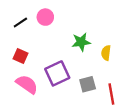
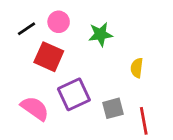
green star: (81, 42) -> (100, 34), moved
red square: (20, 56) -> (49, 57), moved, size x1.5

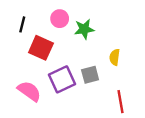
pink circle: (59, 22) -> (60, 19), moved
black line: (26, 29) -> (22, 24), turned -42
gray square: (113, 108) -> (90, 75), moved

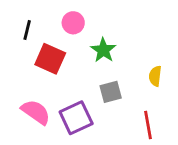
green star: (84, 29) -> (103, 50), moved, turned -30
yellow semicircle: (115, 57) -> (155, 76), moved
purple square: (62, 79) -> (76, 118), moved

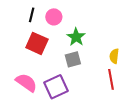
black line: (27, 30) -> (32, 15), moved
gray square: (111, 92) -> (73, 59), moved
red line: (148, 125) -> (111, 79), moved

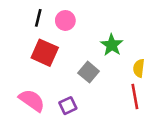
green star: (76, 37) -> (112, 45), moved
gray square: (73, 59) -> (89, 72), turned -35
purple square: (56, 87) -> (68, 106), size x0.6

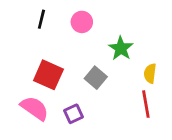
pink circle: (65, 20) -> (82, 22), moved
red square: (45, 53) -> (48, 75), moved

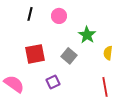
red square: (48, 75) -> (35, 54), turned -35
red line: (146, 104) -> (105, 87), moved
pink semicircle: (35, 108) -> (14, 84), moved

